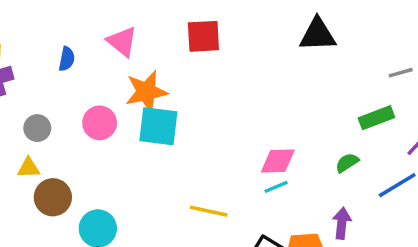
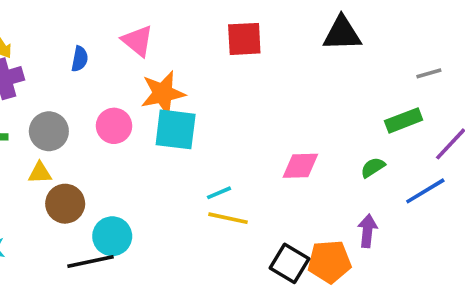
red square: (203, 36) -> (244, 39), moved
gray circle: (37, 128) -> (49, 131), size x1.4
cyan line: (276, 187) -> (219, 193), moved

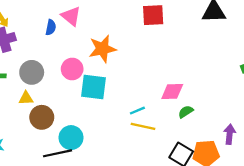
pink triangle: (138, 41) -> (71, 16), moved
cyan square: (176, 129) -> (93, 87), moved
pink diamond: (300, 166) -> (172, 91), moved
green semicircle: (373, 167) -> (186, 112), moved

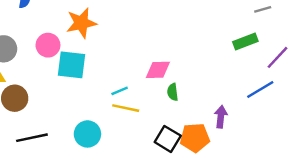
green semicircle: (186, 112) -> (173, 92), turned -64
cyan circle: (71, 138) -> (87, 134), moved

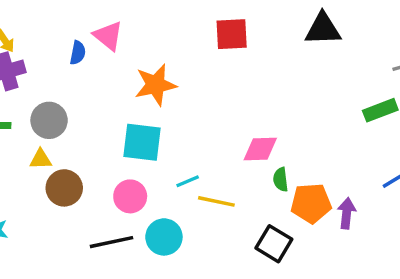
pink circle: (48, 45) -> (130, 196), moved
cyan line: (120, 91) -> (188, 181), moved
black line: (32, 138) -> (112, 242), moved
orange pentagon: (195, 138) -> (311, 203), moved

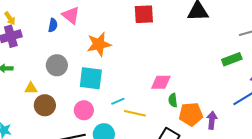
gray circle: (49, 120) -> (57, 65), moved

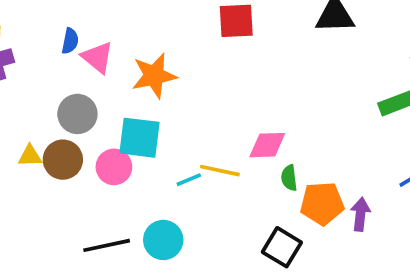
pink triangle: (71, 15) -> (98, 57), moved
brown circle: (45, 105) -> (63, 160), moved
pink circle: (84, 110) -> (114, 167), moved
yellow line: (135, 113) -> (220, 171), moved

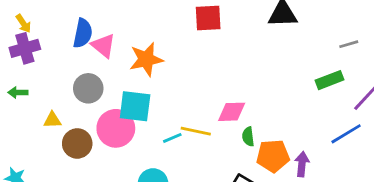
blue semicircle: (70, 41) -> (83, 33), size x1.5
brown circle: (63, 160) -> (77, 143), moved
pink circle: (114, 167) -> (116, 128), size x1.4

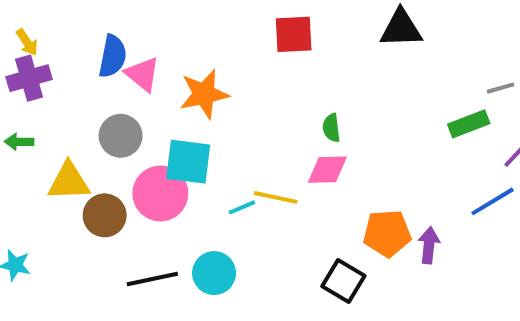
gray line: (349, 44) -> (501, 88), moved
yellow triangle: (52, 120) -> (69, 182), size x1.6
green semicircle: (248, 137) -> (331, 128), moved

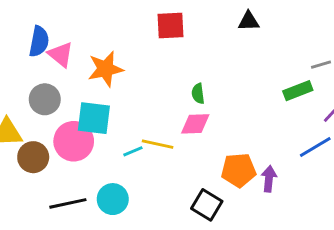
black triangle: (401, 28) -> (249, 21), size x0.7

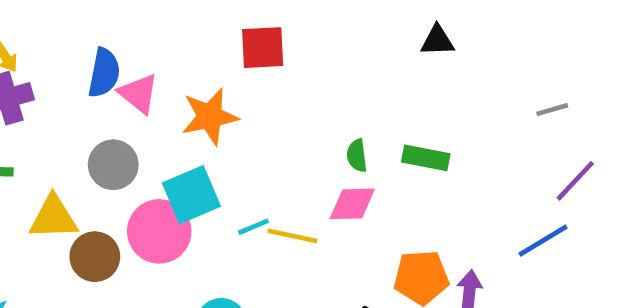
red square: (171, 26) -> (263, 48), moved
green rectangle: (298, 91) -> (426, 158), moved, turned 32
cyan square: (94, 118) -> (191, 195), turned -30
cyan line: (133, 151) -> (253, 227), moved

